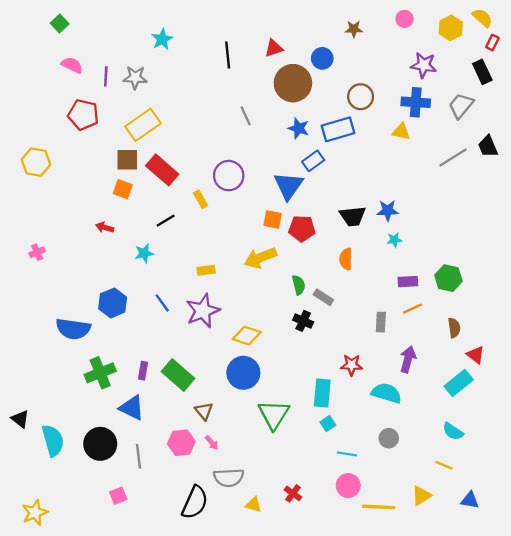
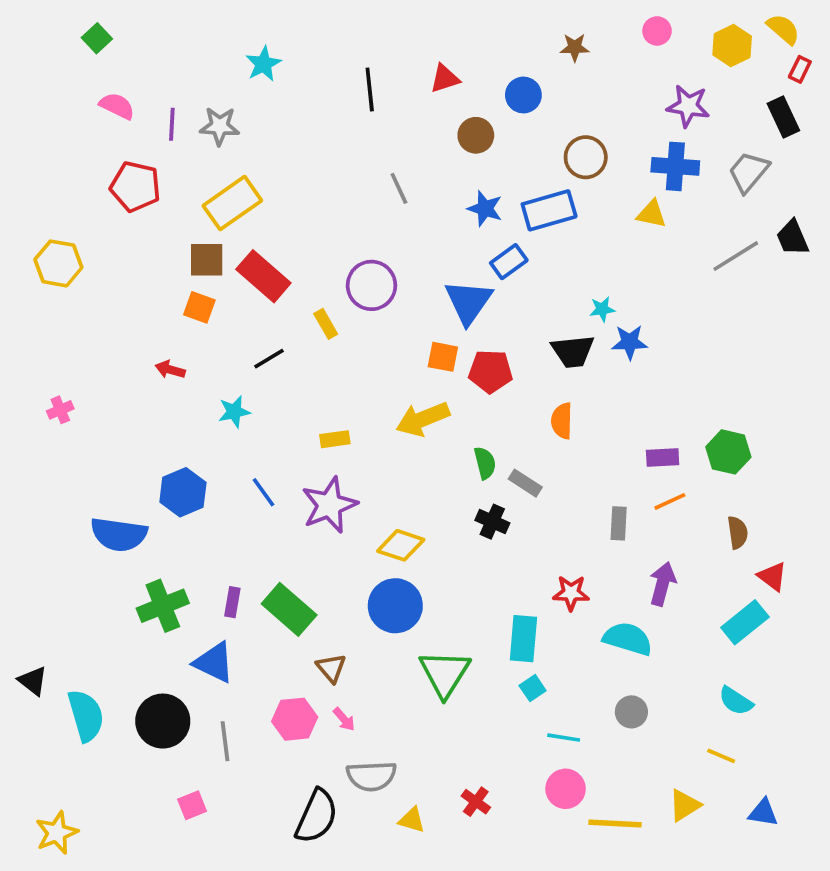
brown circle: (293, 83) -> (476, 135), size x0.6
cyan star: (394, 240) -> (602, 309), moved

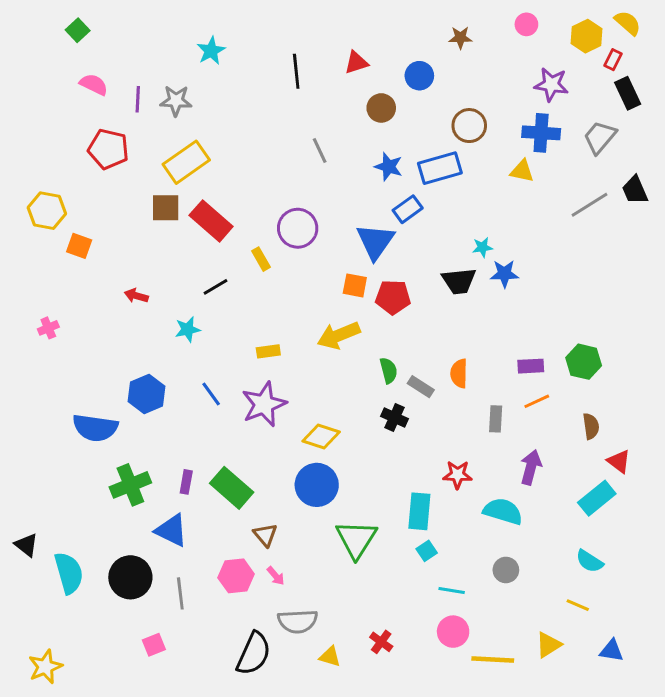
red rectangle: (800, 69) -> (613, 60), moved
orange square: (199, 307) -> (79, 246), moved
orange semicircle: (562, 421) -> (459, 373), moved

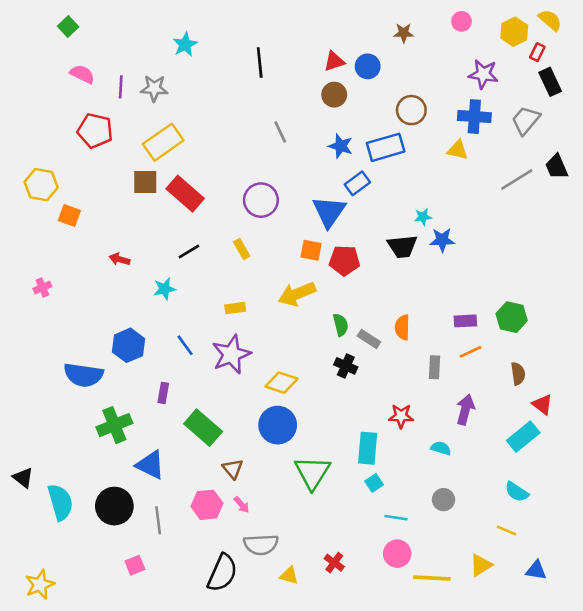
red triangle: (356, 62) -> (334, 61), moved
yellow rectangle: (261, 259) -> (242, 249), moved
purple rectangle: (186, 482) -> (163, 393), moved
cyan semicircle: (503, 511) -> (441, 448), size x0.6

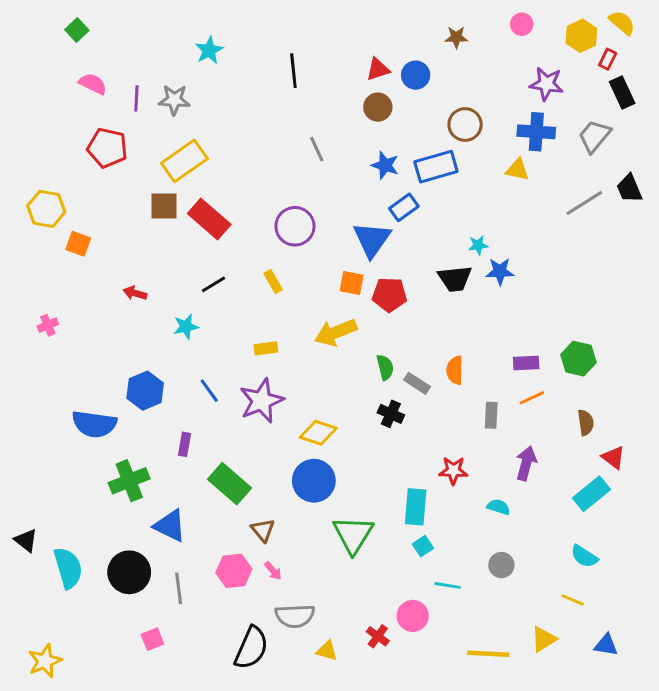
pink circle: (397, 554) -> (413, 616), moved

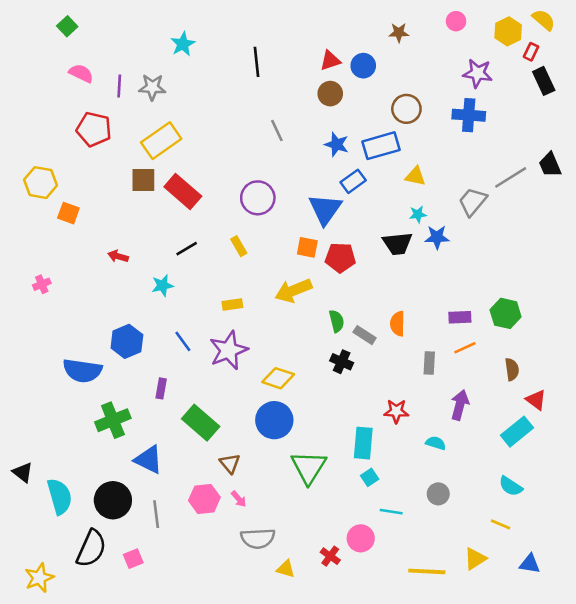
gray trapezoid: (594, 136) -> (473, 202), moved
yellow triangle: (517, 170) -> (415, 176), moved
black semicircle: (251, 648) -> (91, 549), moved

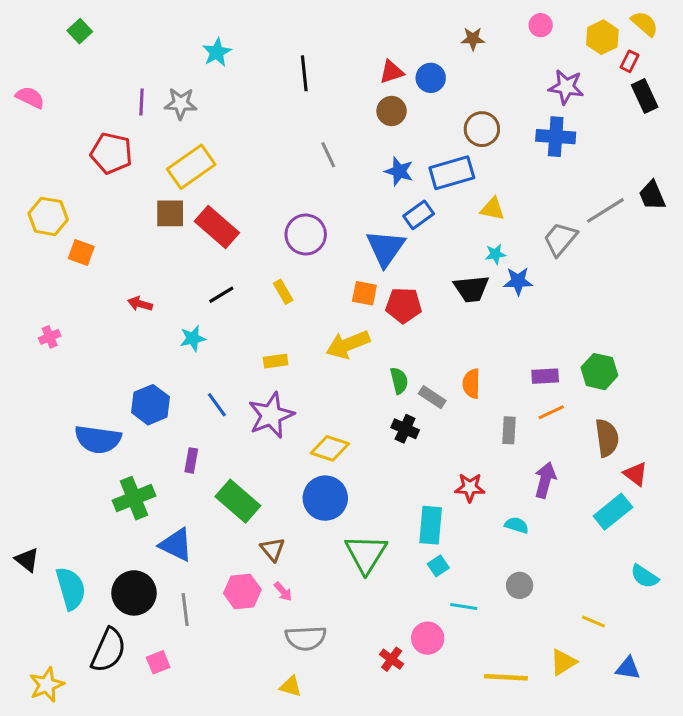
pink semicircle: (81, 73) -> (30, 97), moved
brown semicircle: (512, 369) -> (607, 438), size x1.4
cyan semicircle: (511, 486) -> (645, 576), moved
yellow triangle: (286, 569) -> (291, 686), moved

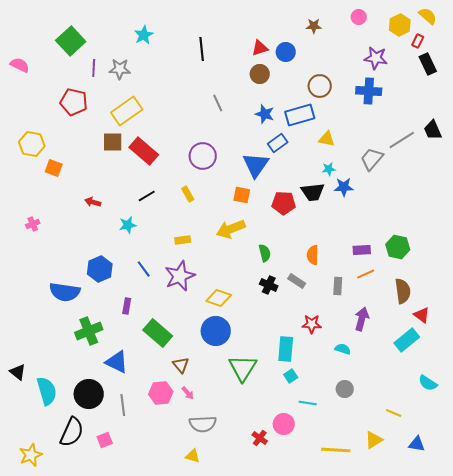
green square: (80, 31) -> (71, 41), moved, size x1.8
red pentagon: (404, 305) -> (284, 203), moved
gray rectangle: (432, 397) -> (297, 281), moved

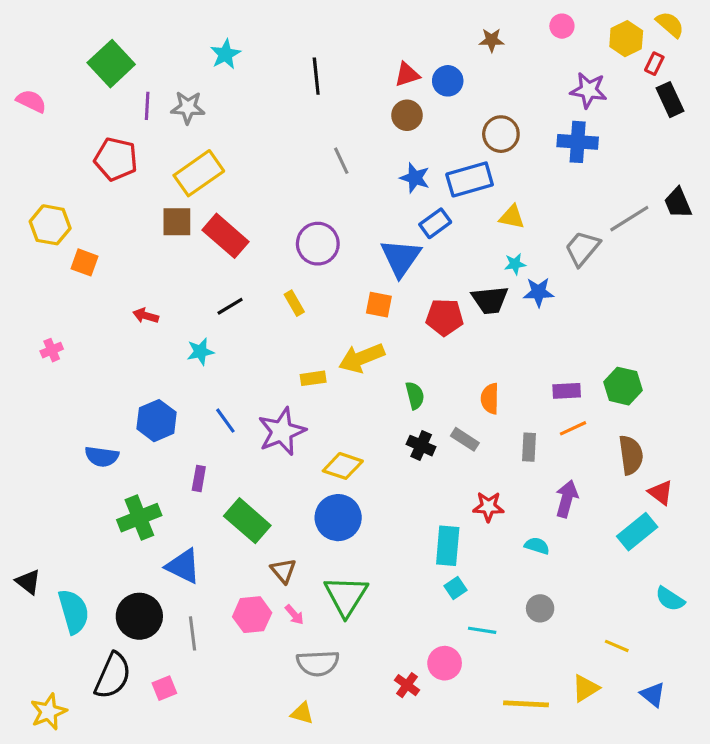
yellow rectangle: (183, 240) -> (313, 378), moved
blue semicircle: (65, 292) -> (102, 457), size x0.7
green triangle: (243, 368) -> (346, 596), moved
blue triangle: (417, 444) -> (653, 694), turned 30

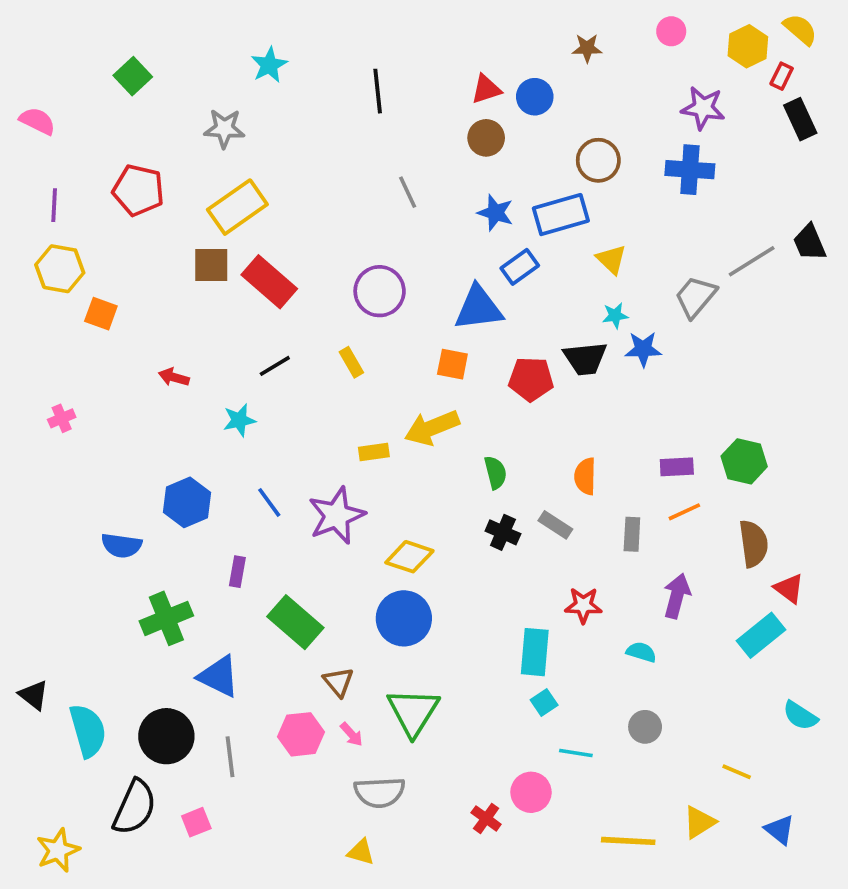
green square: (111, 64) -> (133, 76), size x0.7
purple line: (147, 106) -> (54, 205), moved
yellow triangle: (512, 217) -> (611, 259), turned 32
blue triangle: (401, 258) -> (479, 308), turned 48

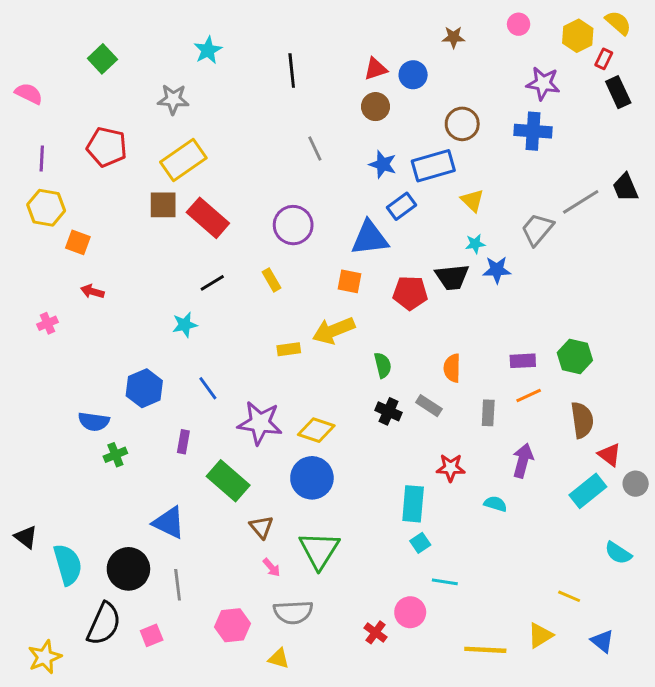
red arrow: (174, 377) -> (92, 291), moved
purple star: (337, 516) -> (260, 423), moved, turned 30
green cross: (166, 618) -> (115, 455), moved, size x0.6
gray circle: (645, 727) -> (636, 484), moved
pink hexagon: (301, 734) -> (232, 625), moved

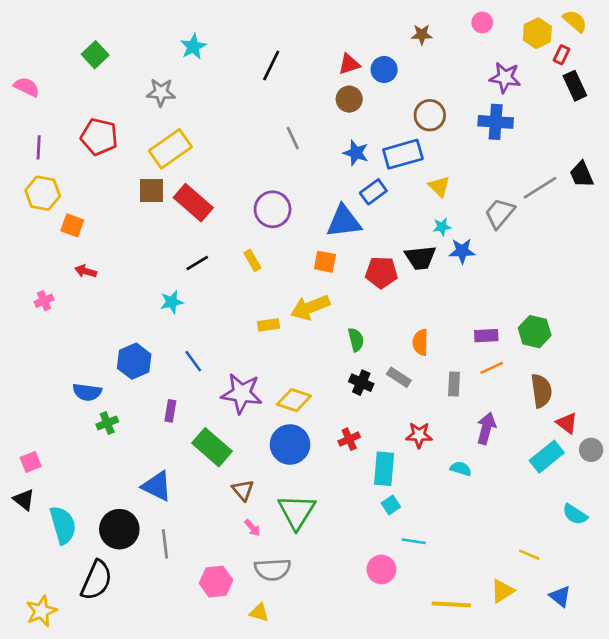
black line: (292, 70) -> (271, 65), turned 32
red cross: (375, 632) -> (349, 439), moved, turned 30
pink square: (152, 635) -> (31, 462), moved

